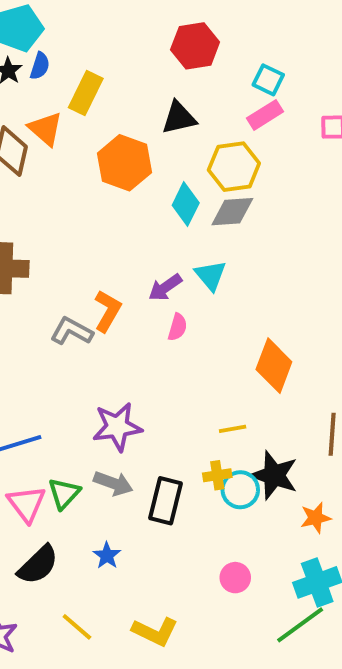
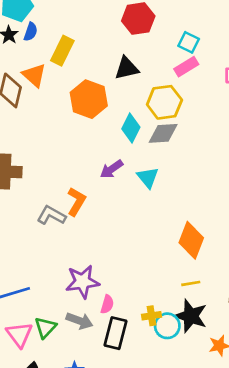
purple arrow: (165, 288) -> (112, 169), moved
pink semicircle: (177, 327) -> (107, 304), moved
yellow line: (233, 429) -> (191, 283), moved

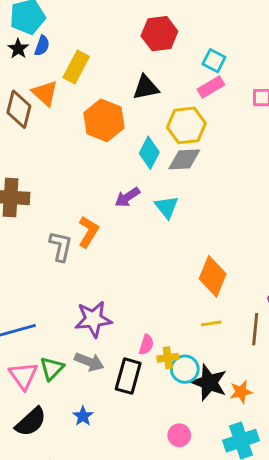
gray L-shape: (51, 215) -> (61, 246), turned 72
pink semicircle: (107, 304) -> (146, 345), moved
black star: (191, 316) -> (209, 382), moved

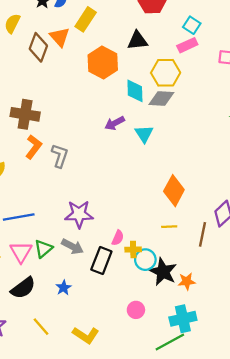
cyan diamond: (149, 153) -> (135, 91), turned -35
orange L-shape: (88, 232) -> (34, 147), moved

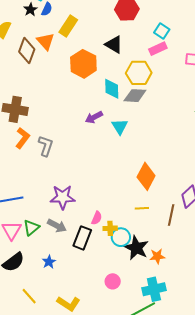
black triangle: (137, 40) -> (114, 45), turned 36

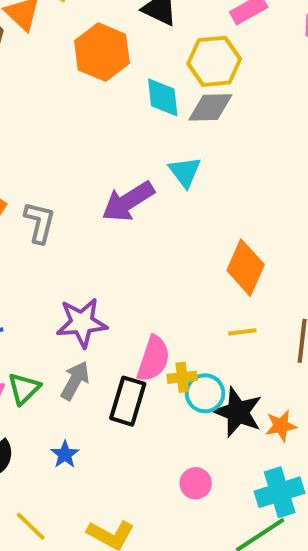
purple arrow: (94, 117) -> (128, 201), moved, size x1.5
pink semicircle: (97, 218) -> (153, 359), size x1.6
gray arrow: (57, 226) -> (75, 381), turned -84

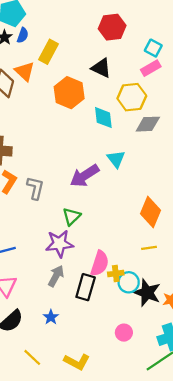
gray diamond: (210, 107) -> (148, 124), moved
green triangle: (24, 388) -> (72, 216), moved

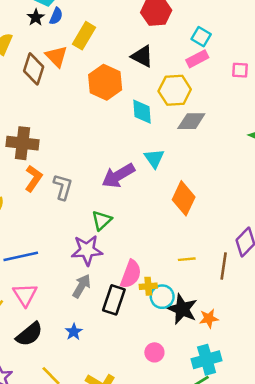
orange diamond: (151, 212) -> (184, 198), moved

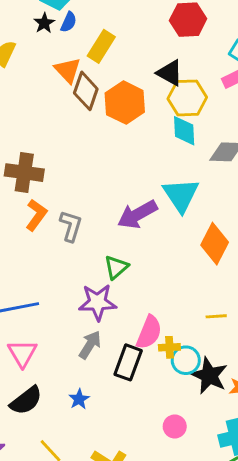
brown diamond: (34, 69) -> (86, 91), moved
yellow hexagon: (175, 90) -> (187, 98), moved
cyan diamond: (142, 112) -> (184, 131), moved
cyan triangle: (154, 158) -> (181, 195), size x1.5

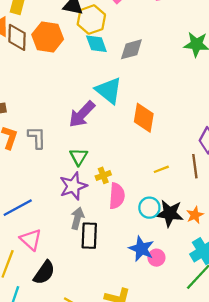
yellow cross: (169, 347) -> (103, 175), moved
black rectangle: (128, 362) -> (89, 236), moved
blue star: (79, 399) -> (141, 249), moved, size x1.6

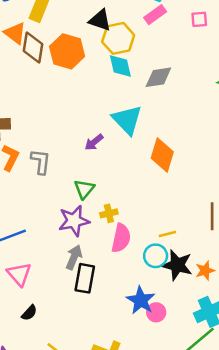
purple arrow: (82, 114) -> (94, 142), size x0.6
yellow line: (161, 169) -> (167, 234), moved
black semicircle: (44, 273) -> (29, 313), size x0.6

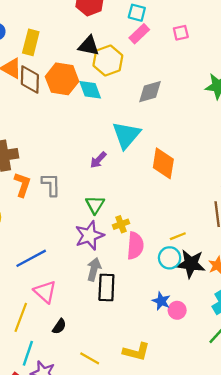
cyan diamond: (120, 66) -> (90, 90), moved
cyan triangle: (127, 120) -> (126, 135), turned 32
blue star: (141, 300) -> (161, 301), size x0.7

